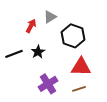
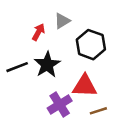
black star: (38, 52) -> (47, 65), size x1.5
red triangle: (81, 67) -> (85, 86), moved

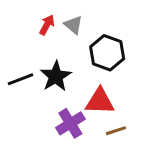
gray triangle: (62, 21) -> (73, 25), turned -49
red arrow: (38, 32) -> (47, 25), moved

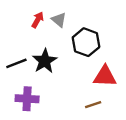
red triangle: (100, 101) -> (105, 76), moved
purple cross: (70, 123) -> (27, 99), moved, turned 35

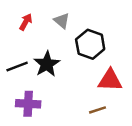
red arrow: (38, 20) -> (26, 22), moved

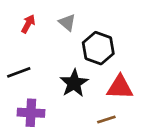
black star: (47, 64) -> (74, 83), moved

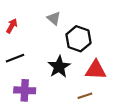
red arrow: (28, 24) -> (12, 26), moved

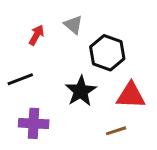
red arrow: (12, 26) -> (37, 35), moved

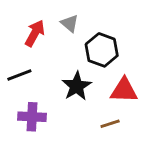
red arrow: (37, 35) -> (35, 33), size x1.4

